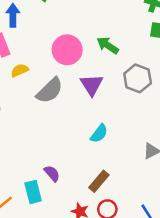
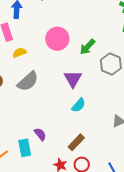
green arrow: (108, 45) -> (87, 47), moved, turned -84
purple triangle: (92, 85) -> (73, 79), moved
gray semicircle: (50, 90) -> (28, 81), moved

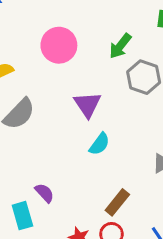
green arrow: (87, 47) -> (120, 46), moved
brown rectangle: (76, 142) -> (117, 202), moved

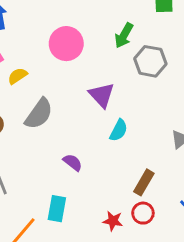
purple semicircle: (44, 193) -> (73, 162), moved
cyan rectangle: (22, 216) -> (57, 209), turned 35

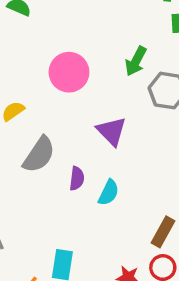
cyan semicircle: (119, 130) -> (109, 193), moved
purple semicircle: (73, 162) -> (77, 178), moved, turned 60

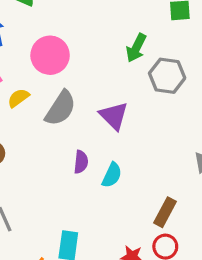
pink circle: (69, 72) -> (50, 55), moved
gray semicircle: (39, 155) -> (61, 108), moved

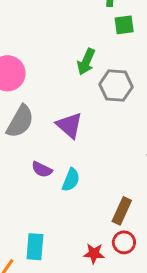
purple semicircle: (81, 162) -> (42, 169), turned 114

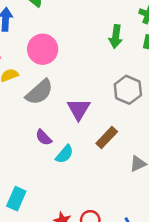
green arrow: (86, 62) -> (116, 36), moved, turned -35
brown rectangle: (122, 211) -> (107, 138), moved

